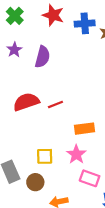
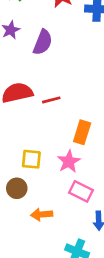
orange rectangle: (85, 129) -> (82, 132), turned -72

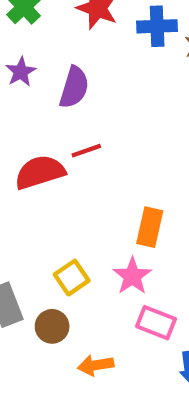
red line: (51, 100) -> (86, 151), moved
yellow square: (31, 159) -> (72, 278), turned -35

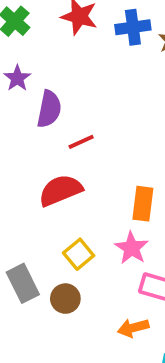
purple semicircle: (74, 87) -> (49, 109), moved
red semicircle: (40, 172) -> (60, 190), moved
orange arrow: (96, 365) -> (133, 328), moved

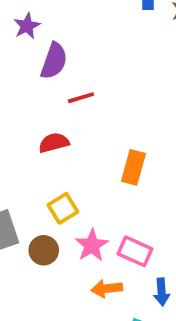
red semicircle: (60, 190) -> (54, 143), size x0.7
pink star: (132, 248) -> (92, 245), moved

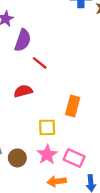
red line: (81, 98) -> (40, 63), turned 56
yellow square: (63, 208) -> (47, 127), moved, turned 30

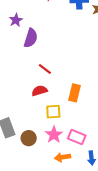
red line: (40, 63) -> (45, 69), moved
red semicircle: (23, 91) -> (40, 91), moved

